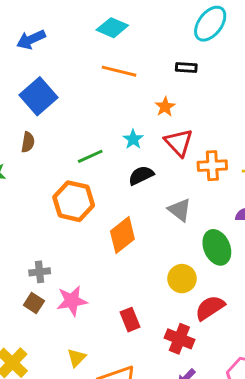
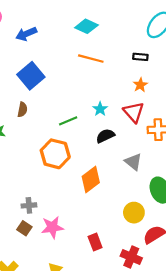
orange star: (165, 107) -> (140, 85), moved

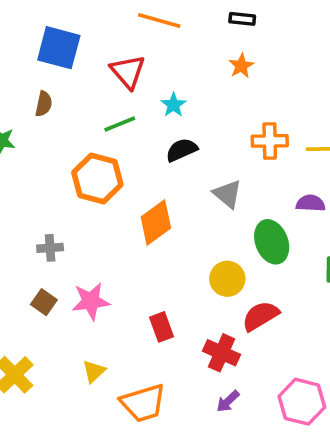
blue square: (31, 76) -> (59, 48), turned -36
red triangle: (134, 112) -> (128, 72), moved
gray cross: (29, 205) -> (50, 248), moved

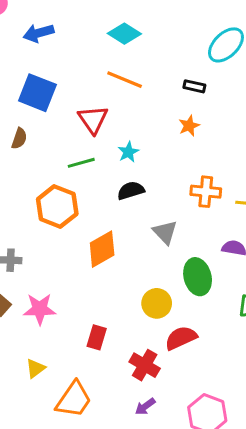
red rectangle: (162, 327) -> (97, 337), turned 30
orange trapezoid: (143, 403) -> (74, 400), turned -45

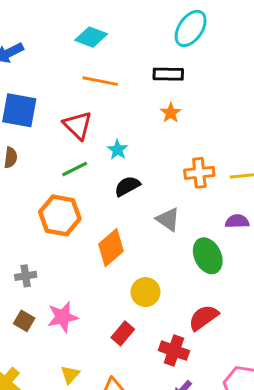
black rectangle: (194, 86) -> (168, 74), size x1.4
yellow circle: (157, 303) -> (146, 292), moved
red rectangle: (97, 337) -> (123, 333), turned 35

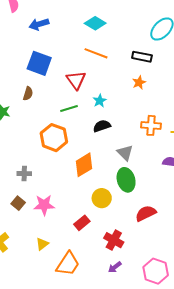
green ellipse: (208, 256) -> (126, 180), moved
red semicircle: (204, 318) -> (146, 213), moved

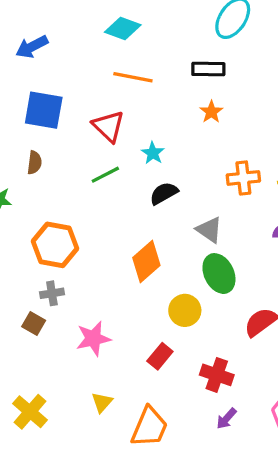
orange hexagon: (54, 138) -> (55, 245), moved
brown square: (18, 203) -> (34, 323), moved

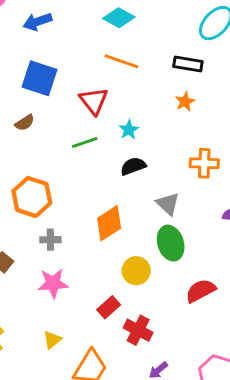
brown semicircle: (34, 163) -> (25, 123), turned 42
gray cross: (52, 293) -> (50, 240), moved
red cross: (217, 375) -> (138, 330), moved

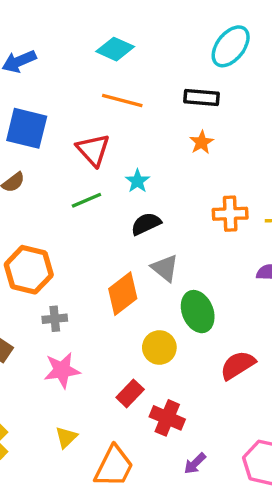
gray triangle: (168, 204) -> (165, 268), moved

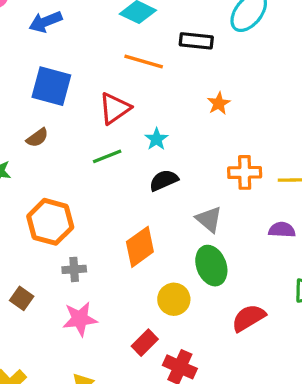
black rectangle: (202, 97) -> (196, 41), moved
red triangle: (93, 150) -> (115, 108), turned 36
gray triangle: (165, 268) -> (209, 219), moved

